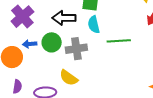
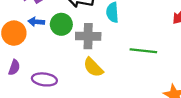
green line: (119, 41) -> (143, 51), moved
yellow semicircle: (69, 78) -> (93, 67), moved

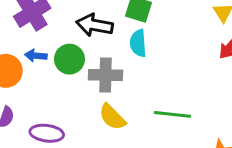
green line: (143, 51) -> (172, 114), moved

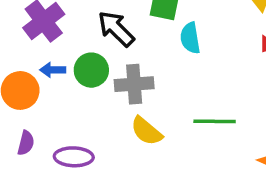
black arrow: (95, 25) -> (116, 29), turned 40
cyan semicircle: (138, 43) -> (190, 38), moved

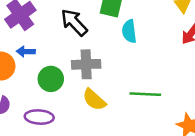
green circle: (91, 70) -> (51, 79), moved

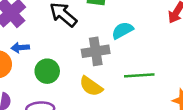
cyan semicircle: (129, 31) -> (122, 30), moved, turned 75
gray cross: (86, 64) -> (96, 51), moved

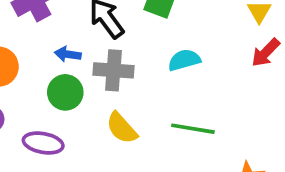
blue arrow: (20, 48) -> (68, 54), moved
gray cross: (96, 51) -> (114, 70), moved

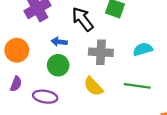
cyan semicircle: (184, 60) -> (143, 49), moved
gray cross: (114, 70) -> (101, 52), moved

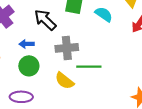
cyan semicircle: (143, 49) -> (104, 14), moved, turned 60
green line: (137, 86) -> (89, 67), moved

